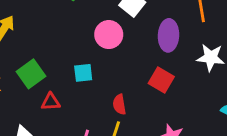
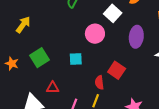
red square: (161, 80) -> (117, 70), moved
red triangle: (51, 102) -> (53, 88), moved

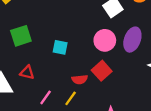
pink circle: (95, 34) -> (105, 40), moved
red semicircle: (99, 82) -> (80, 79), turned -104

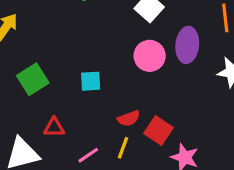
red square: (102, 71) -> (159, 131), moved
pink line: (46, 97) -> (88, 155), turned 35

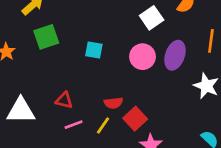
green square: (33, 79) -> (46, 37), moved
cyan square: (91, 81) -> (94, 50), moved
red triangle: (54, 127) -> (64, 100), moved

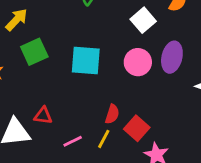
cyan square: (94, 50) -> (86, 60), size x1.6
red triangle: (64, 100) -> (43, 116), moved
red semicircle: (113, 103) -> (112, 114), turned -60

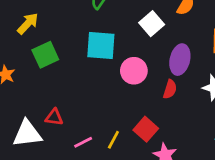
cyan square: (86, 60) -> (101, 46), moved
pink circle: (138, 62) -> (134, 71), moved
red semicircle: (112, 114) -> (170, 89), moved

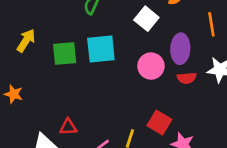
green square: (45, 55) -> (65, 54), moved, turned 30
pink circle: (134, 71) -> (151, 66), moved
red semicircle: (170, 89) -> (187, 78), moved, turned 78

